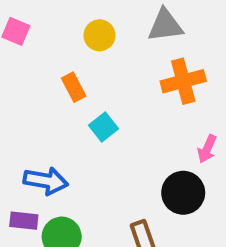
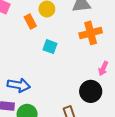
orange rectangle: (74, 87) -> (30, 22), moved
cyan square: (103, 127) -> (50, 47), moved, turned -32

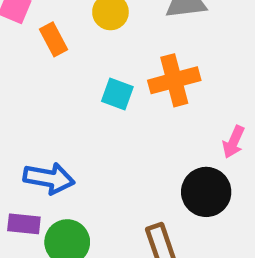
orange rectangle: (30, 22) -> (54, 39), moved
orange cross: (91, 33) -> (174, 80), moved

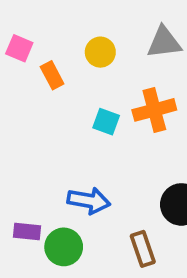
blue arrow: (49, 178) -> (89, 201), moved

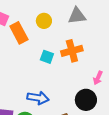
orange rectangle: (52, 75) -> (19, 33), size x1.5

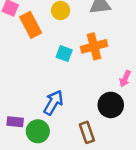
blue arrow: (38, 98) -> (53, 103), turned -70

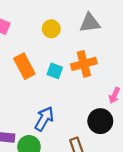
orange rectangle: (31, 25) -> (24, 66), moved

